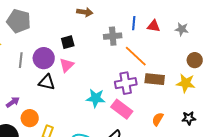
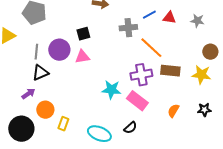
blue line: (134, 23) -> (149, 15), turned 56
pink triangle: (67, 65) -> (82, 57), turned 35
black triangle: (47, 82) -> (40, 73), moved, turned -36

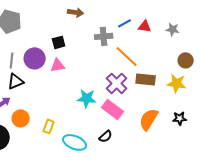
purple cross: (141, 75) -> (117, 83), turned -35
orange semicircle: (173, 111) -> (149, 119), size x1.6
yellow rectangle: (63, 124) -> (49, 126), moved

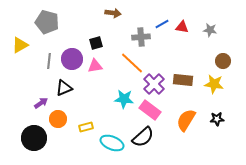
orange line: (127, 56) -> (132, 63), moved
black triangle: (16, 81) -> (64, 88), moved
yellow rectangle: (49, 126) -> (86, 127), turned 56
black semicircle: (106, 136) -> (143, 137), size x1.6

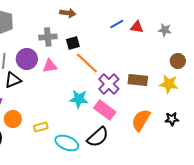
gray cross: (141, 37) -> (48, 37), moved
black square: (96, 43) -> (73, 43), moved
black triangle: (64, 88) -> (13, 80), moved

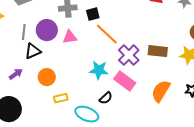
orange circle: (13, 119) -> (47, 77), moved
black semicircle: (98, 137) -> (106, 98), moved, size x0.6

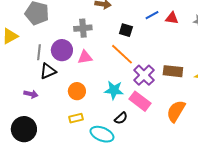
black square: (93, 14) -> (126, 30), moved, turned 32
purple arrow: (16, 74) -> (31, 94), turned 48
orange circle: (47, 77) -> (77, 91), moved

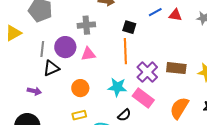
orange line: (122, 54) -> (125, 51), turned 45

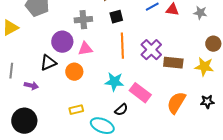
black square: (129, 27) -> (116, 17), moved, turned -32
gray line: (42, 49) -> (11, 71), moved
purple cross: (147, 72) -> (151, 50), moved
orange circle: (80, 88) -> (74, 72), moved

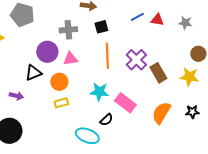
brown rectangle: (173, 63) -> (158, 73), turned 54
yellow rectangle: (76, 110) -> (61, 103), moved

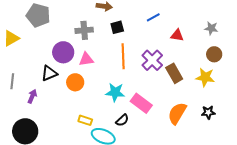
red triangle: (157, 20) -> (177, 35), moved
gray star: (185, 23) -> (211, 28), moved
purple arrow: (16, 96) -> (32, 96), turned -80
yellow rectangle: (61, 103) -> (85, 120), moved, turned 32

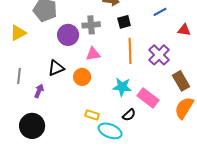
purple circle: (63, 52) -> (68, 35), moved
brown rectangle: (174, 73) -> (181, 81), moved

